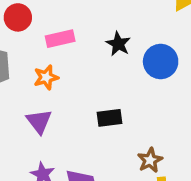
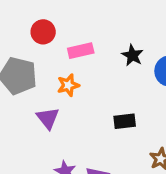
purple triangle: (39, 121) -> (48, 118), moved

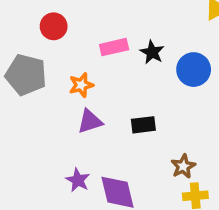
pink rectangle: (81, 51) -> (114, 47), moved
purple triangle: (48, 118) -> (90, 121), moved, turned 50

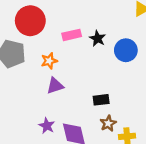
red circle: (54, 26) -> (30, 21), size x1.6
black rectangle: (143, 125) -> (101, 100), moved
brown star: (183, 166) -> (108, 123), moved

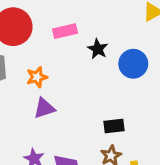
pink rectangle: (72, 35) -> (65, 31), moved
black rectangle: (101, 100) -> (114, 126), moved

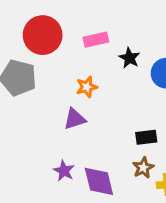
orange star: (37, 77) -> (87, 87), moved

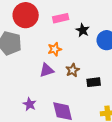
brown star: (143, 168) -> (73, 70), moved
purple star: (64, 171) -> (30, 104), moved

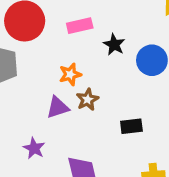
brown star: (73, 70) -> (87, 100), moved
purple star: (30, 104) -> (34, 148), moved

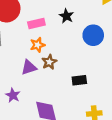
pink rectangle: (80, 26) -> (36, 23), moved
black star: (114, 45) -> (66, 16), moved

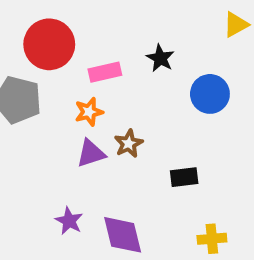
orange star: (38, 45) -> (89, 112), moved
purple star: (13, 95) -> (69, 221), moved

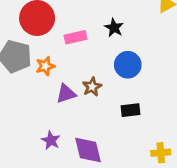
blue circle: (210, 94) -> (128, 65), moved
orange star: (89, 112) -> (45, 66), moved
yellow cross: (212, 239) -> (161, 153), moved

